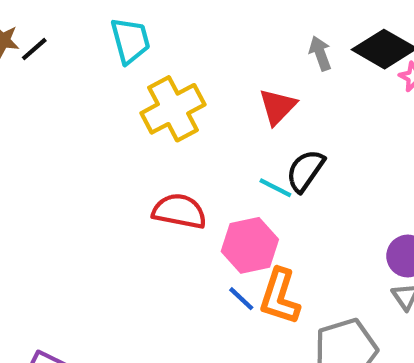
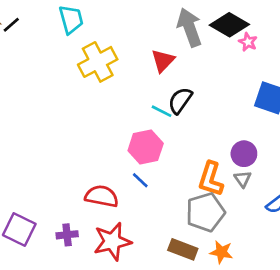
gray arrow: (320, 53) -> (189, 27), size x1.8
red semicircle: (179, 211) -> (102, 196), moved
orange L-shape: (280, 297) -> (211, 179), moved

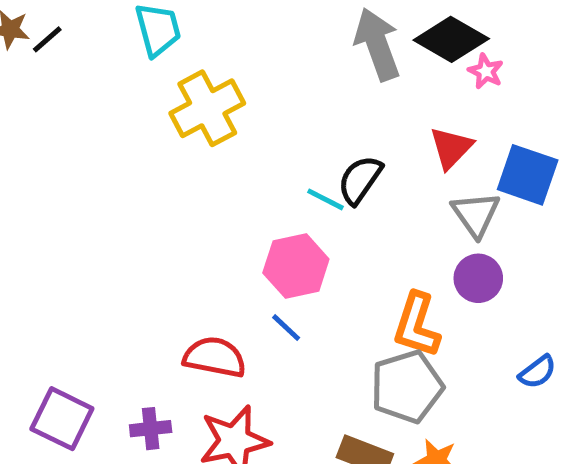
red triangle: (163, 61) -> (451, 148), moved
gray triangle: (243, 179) -> (476, 214), moved, size x1.5

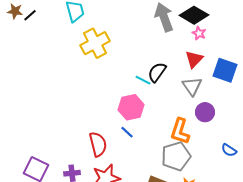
pink star: (486, 71) -> (199, 33), moved
gray triangle: (476, 214) -> (192, 86), moved
red semicircle: (215, 357) -> (98, 144), turned 65
blue semicircle: (537, 372) -> (229, 150), turned 70

